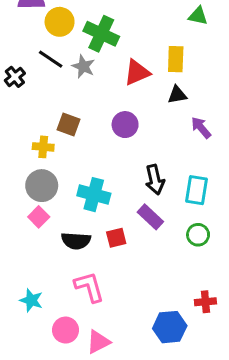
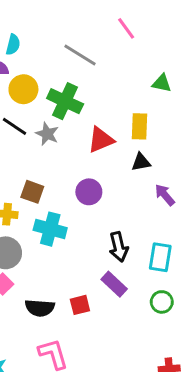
cyan cross: (94, 195) -> (50, 229), moved

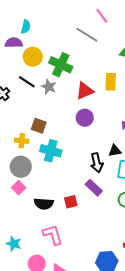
gray line: (80, 55) -> (87, 35), moved
black triangle: (141, 162) -> (115, 151), moved
purple circle: (89, 192) -> (85, 118), moved

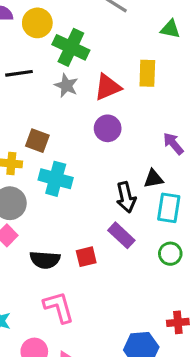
yellow circle: (33, 57) -> (37, 23), moved
black line: (27, 82) -> (19, 73), turned -42
gray star: (49, 87) -> (66, 86), moved

